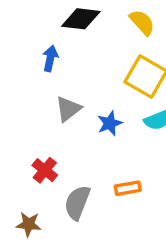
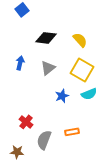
blue arrow: (50, 58) -> (20, 63), moved
gray triangle: (68, 109) -> (48, 68), moved

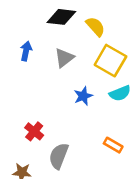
yellow semicircle: (80, 40) -> (95, 27), moved
orange rectangle: (72, 132) -> (113, 145), moved, turned 40

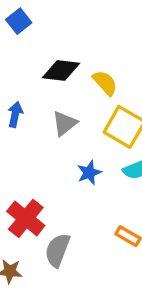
red cross: (34, 131) -> (26, 218), size x1.5

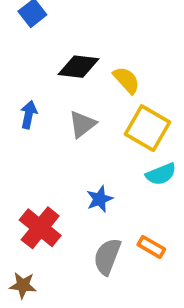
blue star: (89, 173) -> (100, 199), moved
gray semicircle: (57, 250) -> (107, 257), moved

